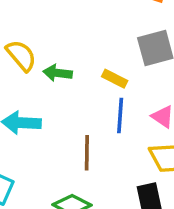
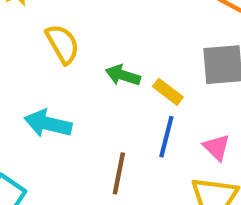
green arrow: (58, 73) -> (123, 75), moved

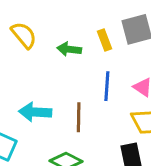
yellow rectangle: (168, 92) -> (105, 40), moved, turned 42
cyan arrow: (48, 124) -> (35, 112), moved

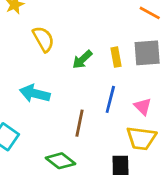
green arrow: (69, 49) -> (82, 60), turned -60
cyan arrow: (35, 112) -> (35, 93), moved

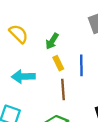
yellow rectangle: (116, 57) -> (58, 63), moved

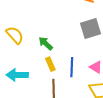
green arrow: (52, 41) -> (46, 43), turned 98

